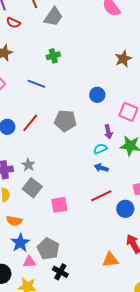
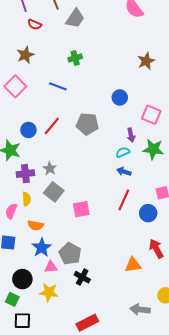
red line: (101, 196) -> (124, 200), turned -40

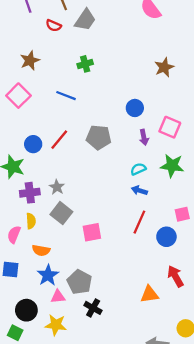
red semicircle: (35, 24) -> (53, 26), moved
purple arrow: (131, 135) -> (144, 137), moved

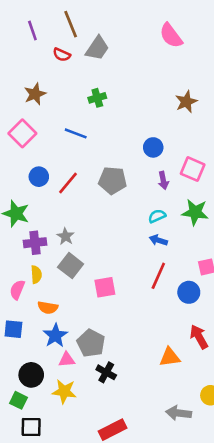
blue circle: (33, 144) -> (39, 177), moved

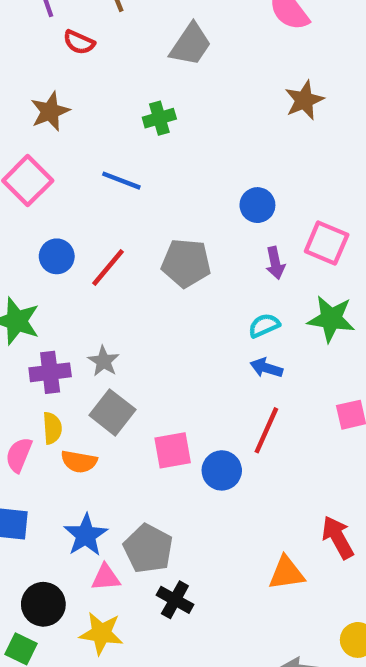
gray trapezoid: (97, 48) -> (191, 44), moved
red semicircle: (62, 55) -> (79, 42), moved
brown star: (186, 102) -> (304, 100), moved
blue circle: (189, 292) -> (222, 470), moved
orange semicircle: (48, 308) -> (79, 462), moved

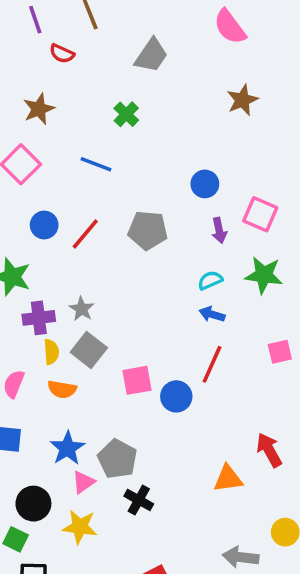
green cross: (159, 118) -> (126, 114), turned -30
yellow semicircle: (52, 428) -> (51, 352), moved
pink triangle: (106, 578) -> (83, 482), turned -30

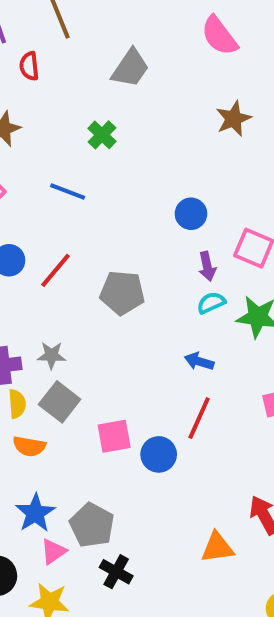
red semicircle: (62, 54) -> (29, 66), turned 60
gray pentagon: (148, 230) -> (122, 293), moved
cyan semicircle: (210, 280) -> (211, 303), moved
gray star: (82, 309) -> (51, 355), turned -30

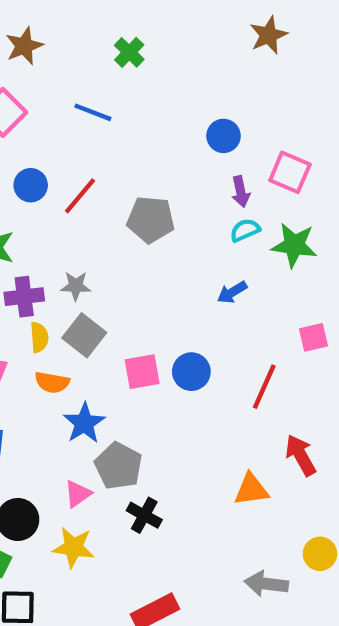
blue arrow: (199, 361) -> (232, 292), turned -48
red line: (199, 418) -> (264, 387), moved
blue circle: (159, 454) -> (191, 372), moved
blue star: (35, 513) -> (84, 423), moved

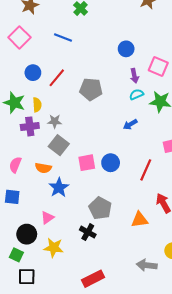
yellow semicircle: (39, 337) -> (37, 105), moved
gray pentagon: (118, 466) -> (100, 208), moved
pink triangle: (78, 494) -> (47, 218), moved

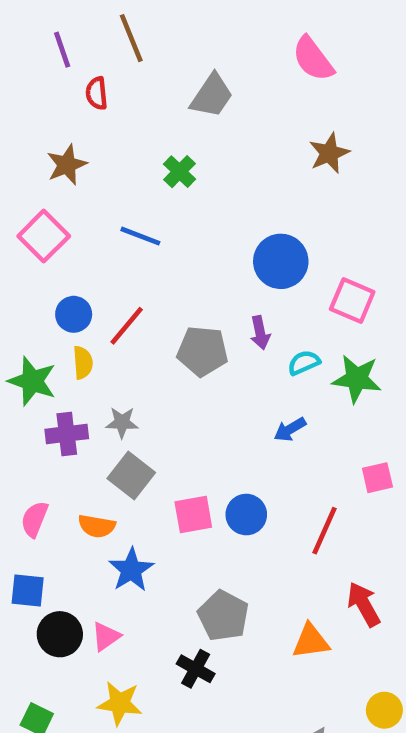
blue circle: (126, 49) -> (281, 261), size x1.5
purple arrow: (134, 76) -> (260, 333), moved
yellow semicircle: (37, 105) -> (83, 363), moved
black circle: (27, 234) -> (60, 634), moved

